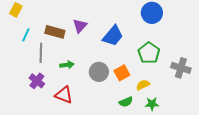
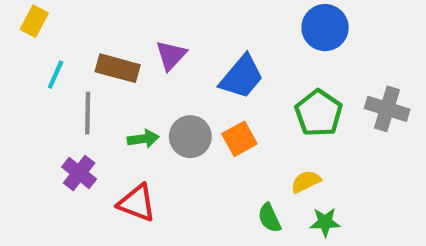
gray cross: (181, 68) -> (387, 109), moved
gray circle: (99, 72) -> (190, 137), moved
orange square: (122, 73) -> (239, 139), moved
green semicircle: (126, 102) -> (269, 218), turned 88

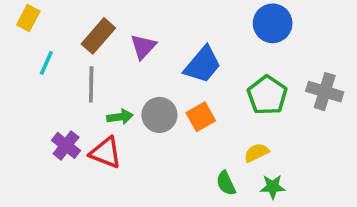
brown rectangle: (118, 68) -> (98, 36), moved, turned -64
gray line: (88, 113) -> (91, 84), moved
red triangle: (137, 203) -> (106, 153), moved

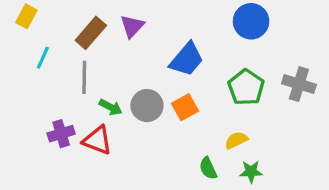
purple triangle: (143, 47) -> (132, 26), moved
green arrow: (120, 117) -> (111, 107), turned 35
purple cross: (66, 145) -> (61, 134), turned 35

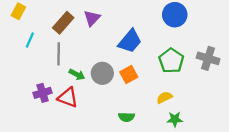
green semicircle: (208, 168) -> (126, 117), moved, turned -63

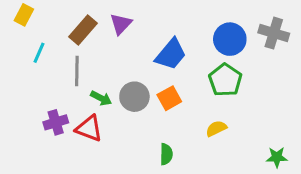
blue circle: (175, 15) -> (230, 39), moved
gray cross: (208, 58) -> (274, 33), moved
green semicircle: (126, 117) -> (166, 154), turned -91
green star: (175, 119) -> (277, 157), moved

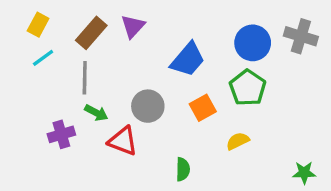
yellow rectangle: (24, 15) -> (38, 25), moved
cyan line: (39, 53) -> (43, 58), turned 30
green arrow: (101, 98) -> (96, 113), moved
orange square: (169, 98) -> (203, 108), moved
red triangle: (89, 128) -> (123, 141), moved

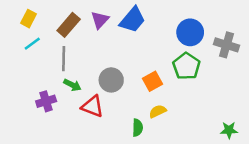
gray cross: (301, 36) -> (226, 45), moved
blue trapezoid: (188, 60) -> (133, 20), moved
yellow semicircle: (238, 141) -> (158, 111), moved

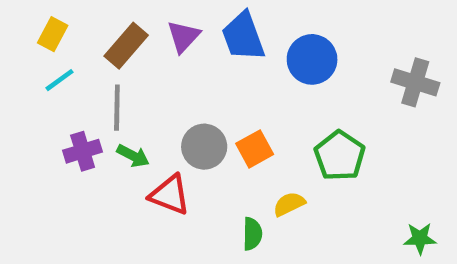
blue trapezoid: (133, 20) -> (243, 36), turned 120
blue circle: (190, 32) -> (312, 59), moved
green pentagon: (186, 66) -> (340, 156), moved
orange square: (153, 81) -> (255, 149), moved
purple cross: (46, 101) -> (83, 151), moved

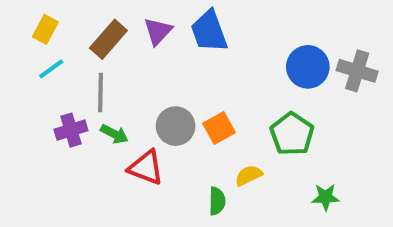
blue circle: (312, 59) -> (308, 67), moved
green star: (420, 238) -> (326, 197), moved

